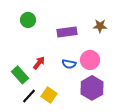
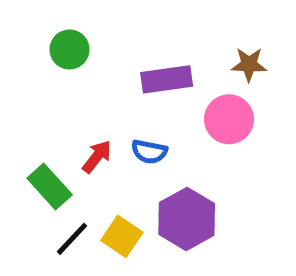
pink circle: (90, 60) -> (229, 119), moved
blue semicircle: (69, 64) -> (149, 152), moved
purple hexagon: (92, 88) -> (187, 219), moved

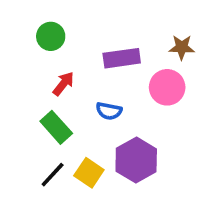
red arrow: (97, 157) -> (63, 84), moved
green rectangle: (50, 187) -> (56, 127), moved

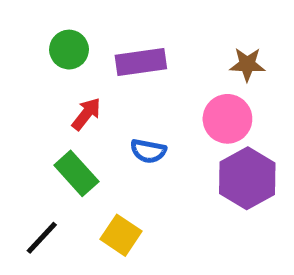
purple rectangle: (122, 58) -> (141, 62), moved
purple hexagon: (136, 160) -> (247, 178), moved
black line: (53, 175) -> (42, 238), moved

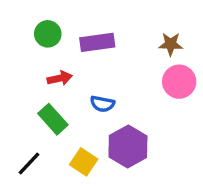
red arrow: (86, 114) -> (60, 78), turned 40
pink circle: (227, 119) -> (179, 82), moved
purple hexagon: (247, 178) -> (128, 147), moved

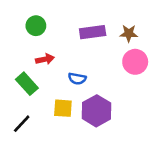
purple rectangle: (97, 42) -> (93, 32), moved
green rectangle: (53, 119) -> (27, 84), moved
yellow square: (84, 162) -> (63, 108), moved, turned -30

